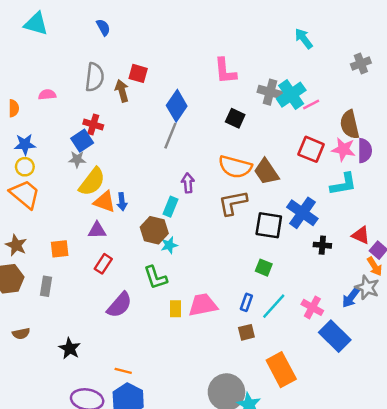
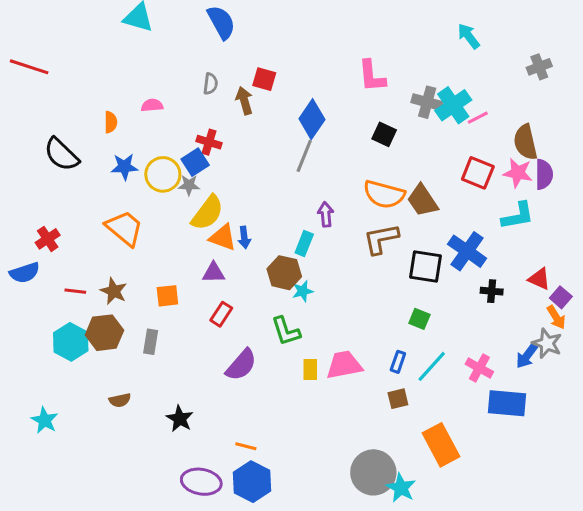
blue semicircle: (103, 27) -> (221, 22), size x1.6
gray semicircle: (95, 77) -> (210, 84), size x0.6
yellow circle: (25, 167) -> (163, 174), moved, size x1.5
blue rectangle: (335, 336) -> (507, 403), turned -40

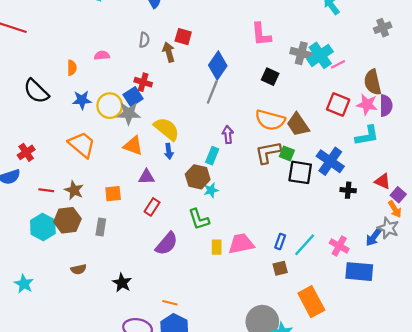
gray star: (189, 185) -> (129, 113), size x1.5
yellow semicircle: (207, 213) -> (167, 129), moved, turned -88
orange triangle: (223, 237) -> (133, 146), moved
green square: (419, 319) -> (287, 153), moved

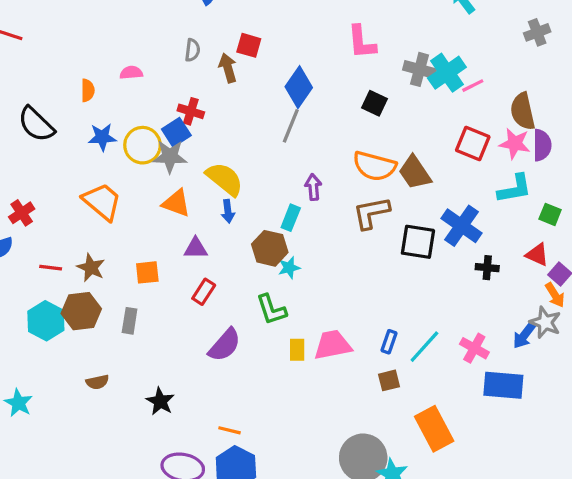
green square: (287, 153) -> (550, 214), moved

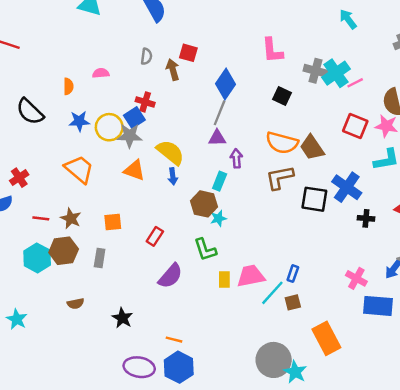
purple triangle: (196, 248) -> (217, 138), moved
cyan line: (424, 347) -> (272, 293), moved

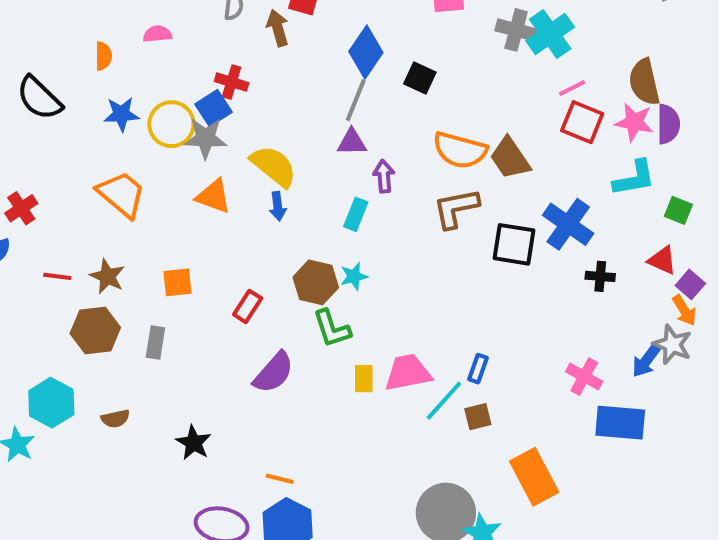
pink line: (355, 83) -> (572, 88), moved
black square: (282, 96) -> (420, 78), moved
brown hexagon: (204, 204) -> (316, 282), moved
cyan hexagon: (37, 258) -> (51, 403), moved

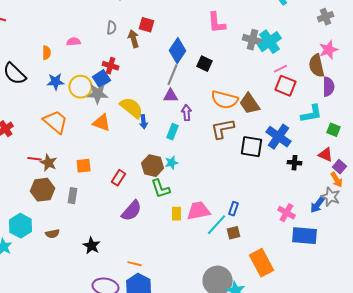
pink star: (634, 122) -> (329, 50), moved, turned -30
blue arrow: (278, 206) -> (144, 122), moved
red line: (57, 276) -> (35, 159), moved

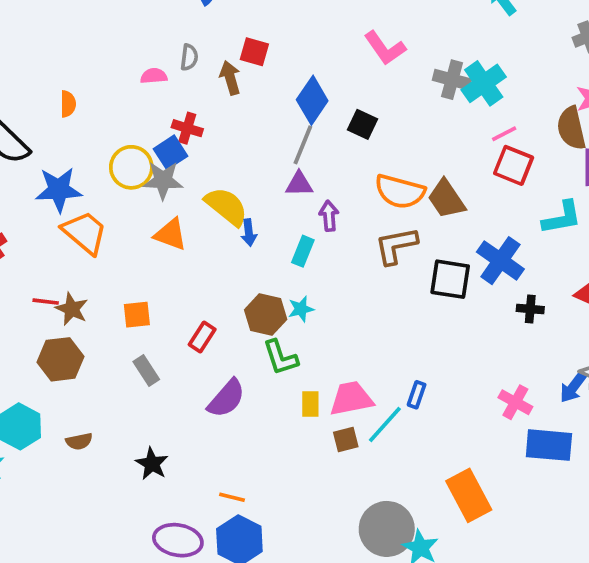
pink L-shape: (217, 23) -> (385, 48), turned -30
pink semicircle: (74, 42) -> (154, 76), moved
blue star: (56, 82) -> (59, 190), moved, size x1.4
gray rectangle: (73, 196) -> (146, 370), moved, turned -42
brown square: (234, 233) -> (346, 439), moved

